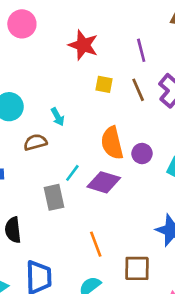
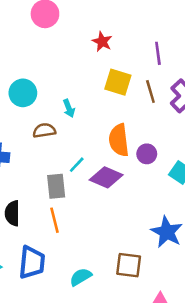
red star: (83, 45) -> (102, 42), size x0.7
yellow square: (104, 84) -> (118, 82), size x1.5
orange line: (96, 244) -> (55, 220), moved

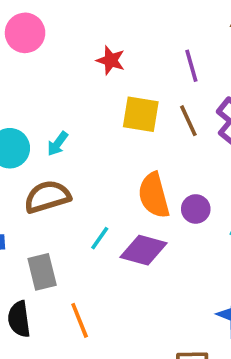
cyan arrow: (69, 108) -> (58, 144), moved, turned 66
brown semicircle: (44, 131) -> (47, 197), size x1.4
gray rectangle: (56, 186) -> (42, 272), moved

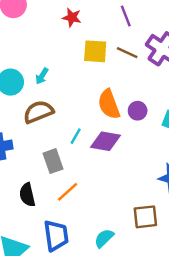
brown line: (188, 121) -> (127, 53), turned -35
gray rectangle: (42, 272) -> (53, 161), moved
orange line: (80, 320) -> (68, 192), turned 75

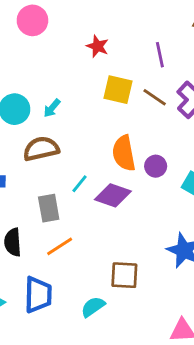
brown square: (145, 217) -> (124, 275), moved

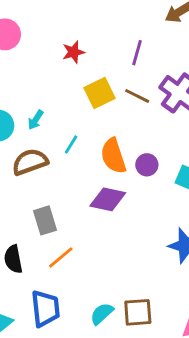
red star: (98, 46) -> (73, 52), turned -30
purple line: (160, 55) -> (137, 53), turned 35
yellow square: (118, 90) -> (100, 93), turned -32
cyan line: (80, 184) -> (71, 145), moved
brown square: (124, 275) -> (138, 312), moved

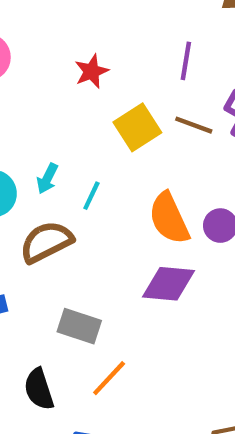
cyan line: (71, 145) -> (91, 196), moved
gray rectangle: (45, 220) -> (79, 326), turned -48

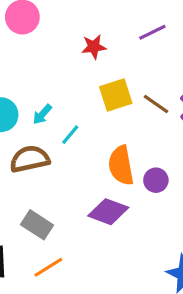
purple line: (186, 61) -> (152, 32), moved, turned 40

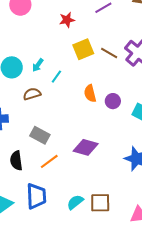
brown semicircle: (30, 159) -> (32, 94), size x0.7
orange semicircle: (121, 165) -> (90, 93), size x0.7
purple diamond: (108, 212) -> (86, 147), moved

